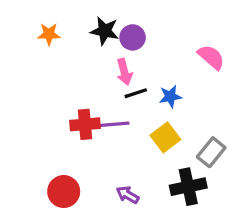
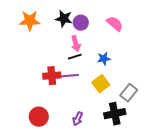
orange star: (49, 34) -> (30, 21), size x1.5
pink semicircle: (211, 57) -> (115, 24), moved
black line: (136, 93) -> (75, 57), moved
purple arrow: (128, 195) -> (78, 119), turned -96

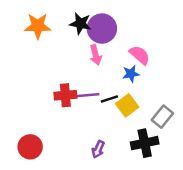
purple circle: (81, 23) -> (102, 29), size x1.5
pink semicircle: (115, 24) -> (140, 55), moved
black line: (75, 57) -> (109, 99), moved
red circle: (39, 117) -> (30, 147), moved

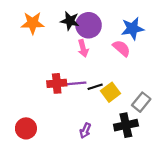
blue star: (131, 74) -> (132, 29), moved, size x1.5

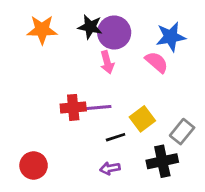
black line: (95, 87) -> (116, 137), moved
purple arrow: (85, 131) -> (110, 168), turned 56

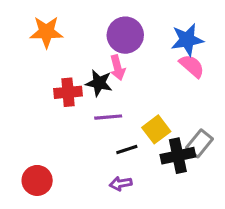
black star: (90, 27) -> (99, 83), moved
pink semicircle: (157, 62) -> (192, 66), moved
red cross: (73, 107) -> (68, 92), moved
black cross: (162, 161) -> (178, 156), moved

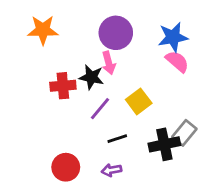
purple line: (108, 117) -> (100, 109), turned -45
yellow square: (156, 129) -> (139, 101), moved
red circle: (37, 180) -> (66, 167), moved

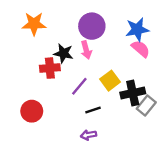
black star: (91, 77) -> (64, 53), moved
black cross: (164, 144) -> (133, 93), moved
red circle: (66, 167) -> (32, 111), moved

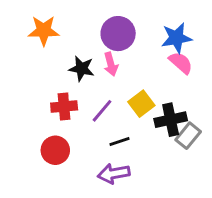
red cross: (50, 68) -> (64, 106), moved
red circle: (32, 111) -> (55, 150), moved
purple arrow: (88, 135) -> (114, 174), size x1.5

